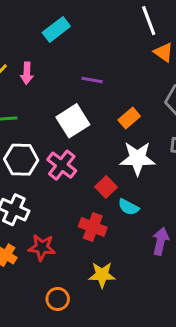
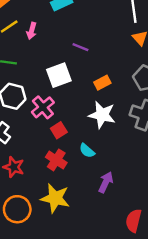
red square: (106, 187) -> (59, 130), moved
yellow star: (102, 275) -> (55, 198), size x1.4
orange circle: (58, 299) -> (17, 209), size x1.5

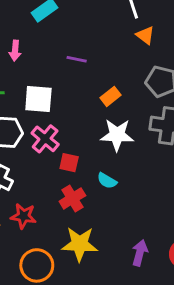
white square: (59, 75) -> (38, 99), moved, turned 35
red square: (59, 130) -> (69, 163), turned -35
red cross: (56, 160) -> (72, 198), turned 36
purple arrow: (106, 182) -> (140, 253), moved

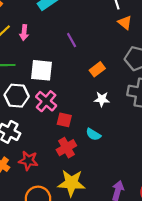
purple line: (77, 59) -> (72, 40), turned 48
white star: (117, 135) -> (102, 99), size x0.6

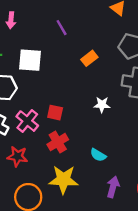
white star: (102, 99) -> (102, 105), moved
pink cross: (46, 101) -> (27, 121), moved
cyan semicircle: (93, 134) -> (98, 155), moved

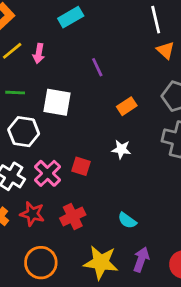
white star: (102, 105) -> (121, 149), moved
red cross: (58, 142) -> (73, 216), moved
yellow star: (64, 180) -> (101, 262), moved

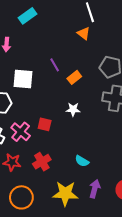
orange triangle: (166, 50) -> (84, 33), moved
purple line: (97, 67) -> (55, 65), moved

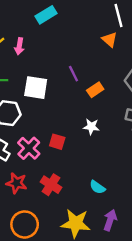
red cross: (42, 162) -> (51, 185), turned -30

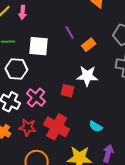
white star: (91, 127) -> (87, 76), size x1.5
red square: (57, 142) -> (67, 91), moved
red cross: (51, 185) -> (57, 127), size x1.4

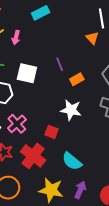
red square: (67, 91) -> (52, 132), moved
cyan semicircle: (96, 126) -> (72, 161), size x1.5

